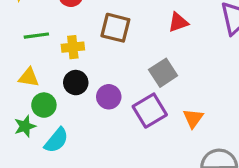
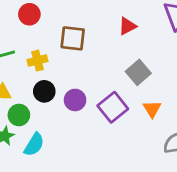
gray square: (163, 73) -> (138, 72), moved

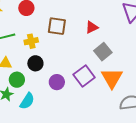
red triangle: (127, 26) -> (92, 27), moved
purple circle: (75, 100) -> (57, 82), moved
orange triangle: (152, 109) -> (112, 78), size x1.6

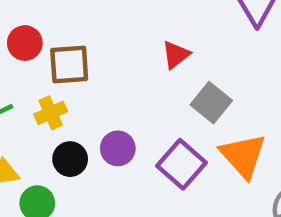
brown square: (57, 26) -> (69, 64), moved
purple circle: (57, 82) -> (118, 148), moved

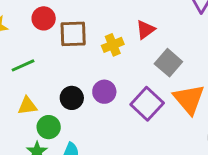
yellow cross: (51, 113) -> (113, 45), moved

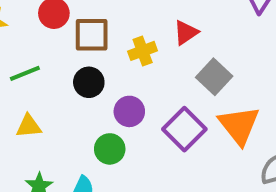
black circle: (72, 98) -> (89, 82), moved
green circle: (49, 127) -> (110, 149), moved

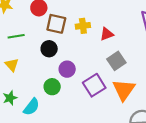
yellow cross: (143, 51) -> (83, 26), moved
yellow triangle: (29, 126) -> (12, 65), turned 40

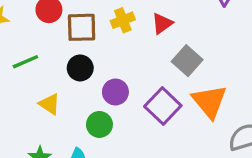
yellow triangle: (12, 65) -> (50, 104), moved

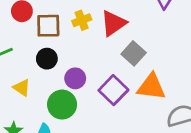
red triangle: (162, 23) -> (113, 23), size x1.5
orange triangle: (209, 102) -> (151, 87), turned -44
green circle: (99, 124) -> (62, 105), size x1.4

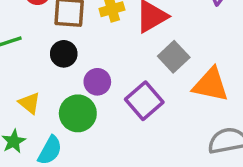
orange triangle: (151, 87) -> (211, 85), moved
yellow triangle: (22, 88) -> (29, 103), moved

